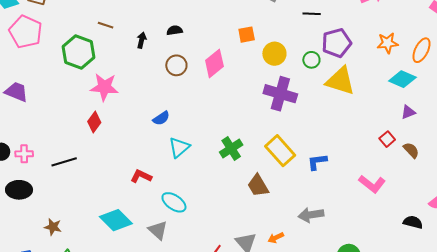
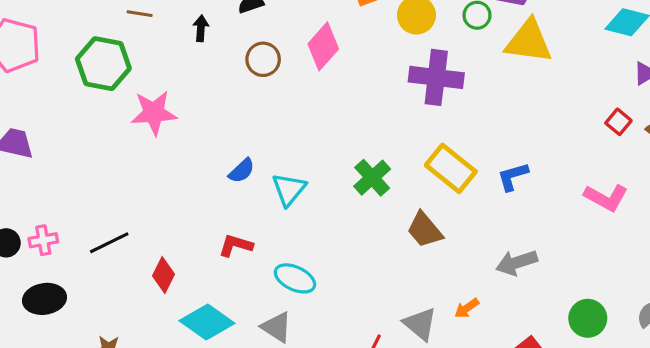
blue semicircle: (161, 118) -> (242, 171), moved
red diamond: (94, 122) -> (163, 275), moved

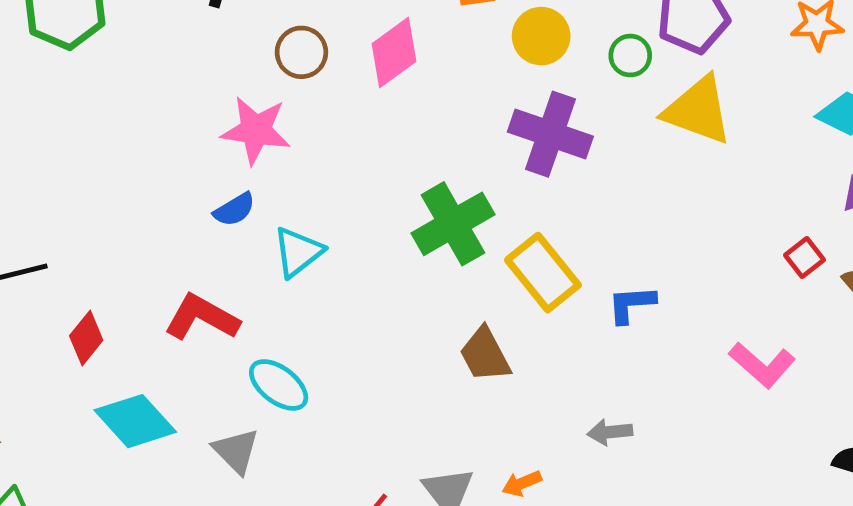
pink star: (154, 113) -> (256, 130), moved
green cross: (372, 178) -> (453, 224), moved, size x1.4
red L-shape: (236, 245) -> (202, 317), size x1.4
gray arrow: (517, 263) -> (610, 432), size x0.7

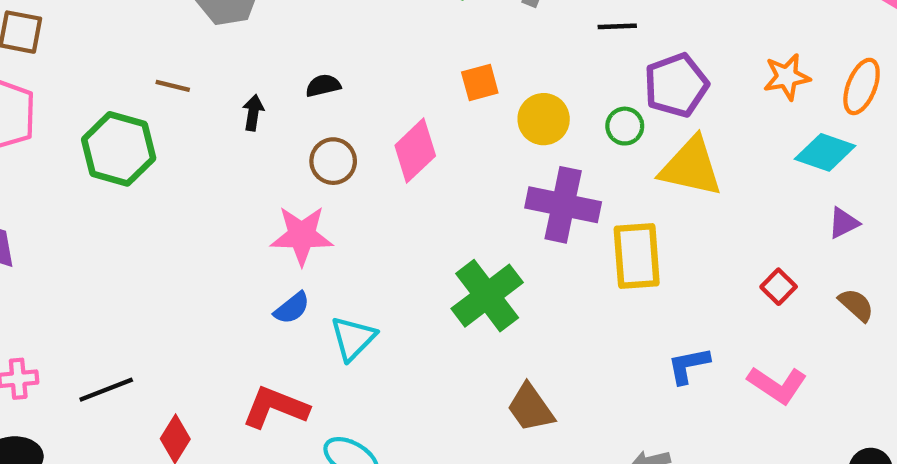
red square: (805, 257) -> (779, 287), moved
yellow rectangle: (543, 273) -> (637, 256), moved, turned 42
blue L-shape: (631, 304) -> (689, 365), moved

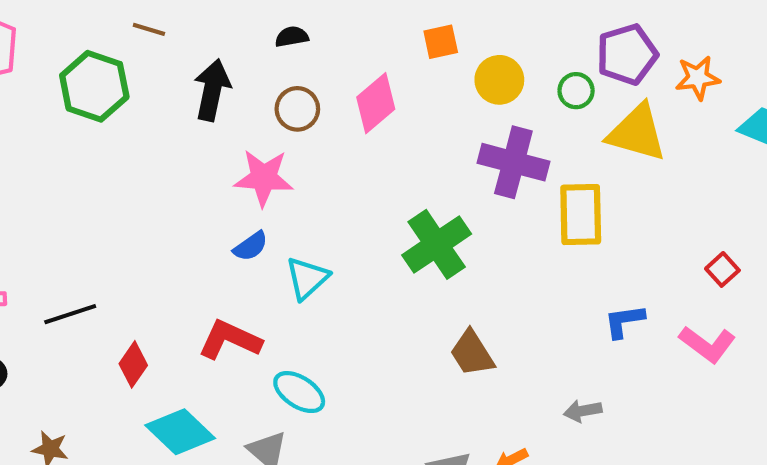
orange star: (787, 77) -> (698, 78), moved
black arrow: (253, 113) -> (212, 90), moved, size x1.8
red square: (779, 287) -> (722, 269), moved

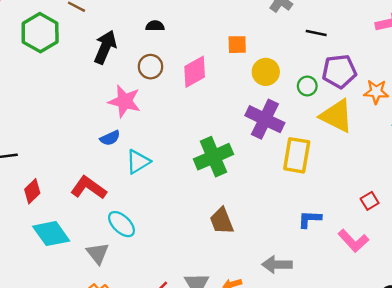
gray arrow: (583, 411) -> (277, 265), size x1.4

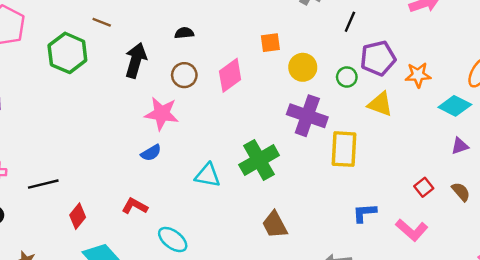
black line: (316, 33) -> (350, 22), turned -72
yellow triangle: (337, 116) -> (380, 104), size x0.7
cyan triangle: (138, 162) -> (208, 175), moved, turned 48
red L-shape: (89, 188) -> (135, 206), size x0.7

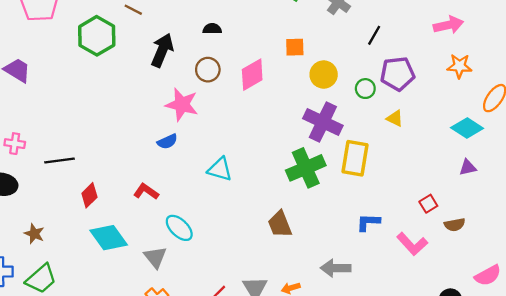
orange star: (418, 75) -> (459, 66), moved
yellow triangle: (380, 104) -> (395, 118), size x0.7
green cross: (259, 160) -> (306, 168), moved
brown semicircle: (461, 192) -> (455, 225), moved, turned 114

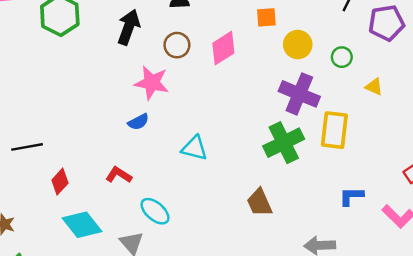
purple pentagon: (398, 74) -> (386, 23), moved

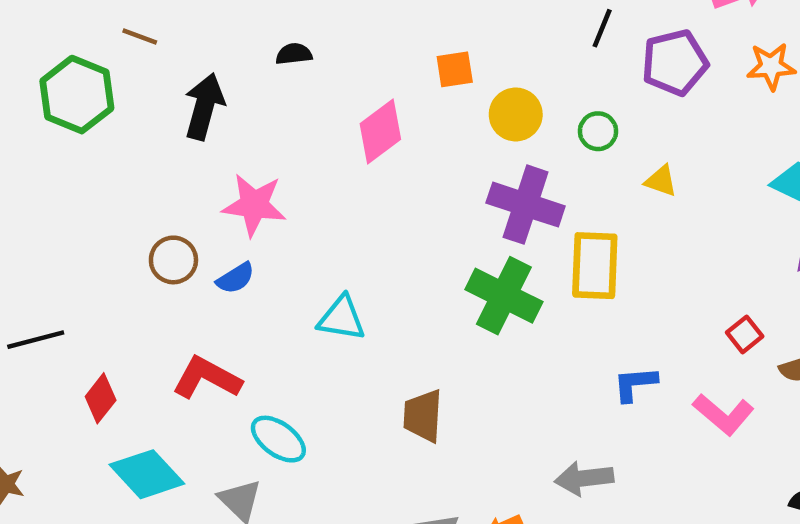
brown circle: (177, 45) -> (173, 260), moved
green cross: (284, 143) -> (504, 296), turned -33
red L-shape: (119, 175) -> (207, 378), size x1.4
brown trapezoid: (259, 203) -> (423, 416), moved, turned 32

